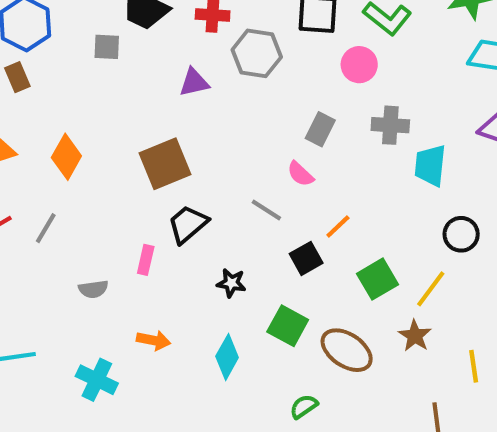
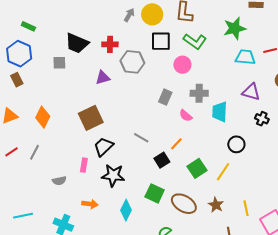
pink semicircle: (300, 174) -> (186, 116), moved
black star: (231, 283) -> (113, 175), moved, size x1.6
brown star: (415, 336) -> (216, 205), moved

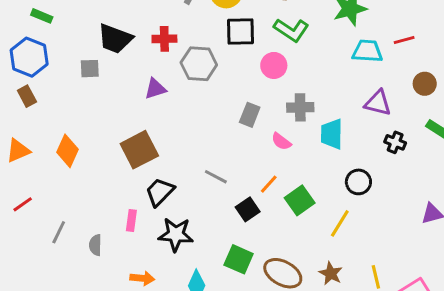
gray line: (35, 152) -> (59, 232), moved
green square: (197, 168) -> (300, 200), moved
gray semicircle: (59, 181) -> (95, 245), turned 104

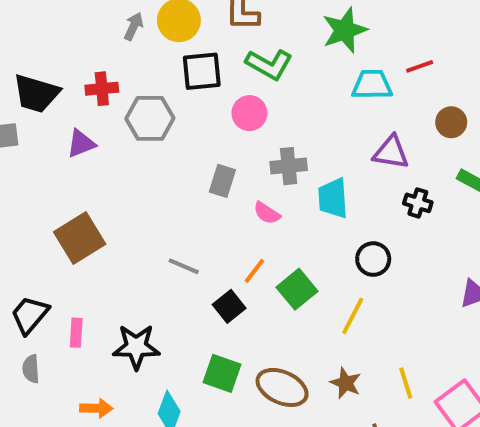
purple triangle: (155, 89) -> (81, 144), moved
black trapezoid: (160, 192) -> (30, 315), moved

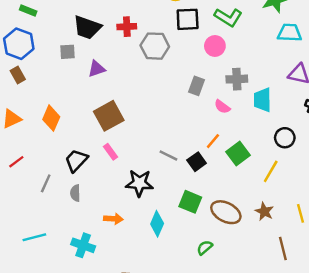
purple triangle: (81, 144) -> (97, 69), moved
gray line: (184, 266) -> (168, 155), moved
pink rectangle: (76, 333) -> (110, 152), moved, turned -42

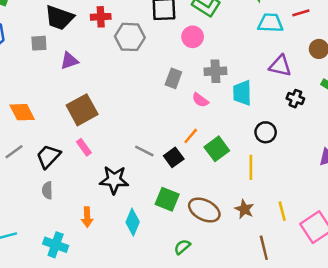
orange diamond: (51, 118) -> (22, 112), turned -50
yellow line: (271, 171) -> (251, 167), turned -30
gray line: (46, 183) -> (14, 152), moved, turned 30
orange arrow: (113, 219) -> (87, 217), turned 84

